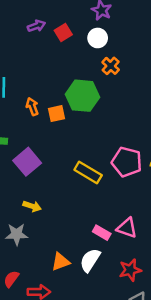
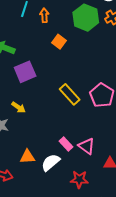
green hexagon: (82, 96) -> (86, 18), moved
orange arrow: (32, 107) -> (44, 15), moved
orange square: (57, 114) -> (59, 42), turned 32

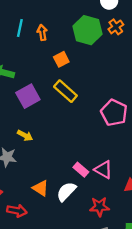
orange square: (59, 42) -> (61, 59), turned 32
yellow rectangle: (70, 94) -> (65, 91), moved
orange triangle: (27, 157) -> (41, 188), turned 42

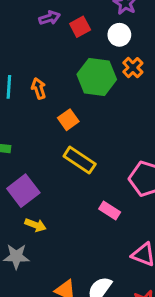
purple square: (28, 96) -> (23, 191), moved
pink rectangle: (81, 170) -> (110, 210), moved

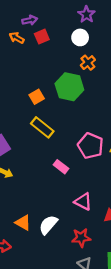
red square: (80, 27) -> (42, 37), moved
green hexagon: (97, 77) -> (69, 87), moved
orange arrow: (39, 88) -> (17, 38), moved, turned -48

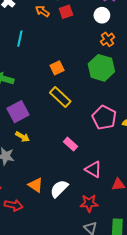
green hexagon: (69, 87) -> (101, 68), moved
pink rectangle: (61, 167) -> (70, 144), moved

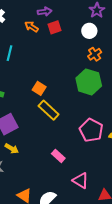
orange square: (57, 68) -> (39, 88), moved, turned -32

